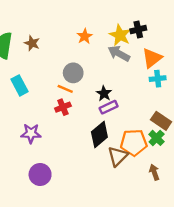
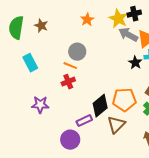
gray arrow: (119, 53) -> (128, 35), moved
black star: (104, 93) -> (135, 63), moved
purple rectangle: (109, 107) -> (84, 121), moved
orange pentagon: (134, 143) -> (124, 100), moved
purple circle: (40, 174) -> (70, 140), moved

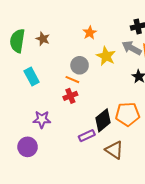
yellow star: (118, 19) -> (106, 56), moved
brown triangle: (116, 125) -> (114, 150), moved, turned -42
purple circle: (70, 140) -> (28, 147), moved

